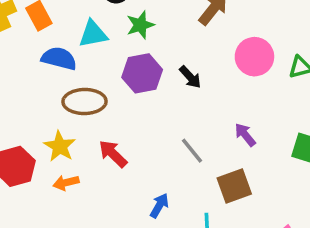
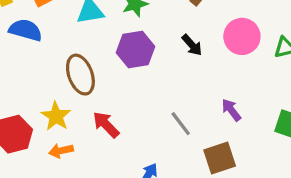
blue semicircle: (59, 58) -> (26, 30), moved
black arrow: (190, 77) -> (192, 45), moved
brown ellipse: (84, 102) -> (80, 75), turned 69

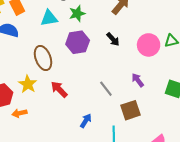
pink circle: (242, 36) -> (149, 45), moved
orange arrow: (61, 151) -> (20, 113), moved

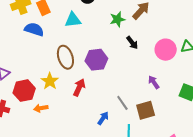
green star: (77, 13) -> (117, 19), moved
purple hexagon: (78, 42) -> (96, 60), moved
red arrow: (59, 89) -> (79, 87), turned 66
gray line: (106, 89) -> (122, 103), moved

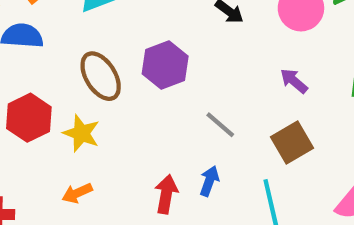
red arrow: (79, 87) -> (166, 194), moved
red hexagon: (24, 91) -> (29, 118), moved
gray line: (122, 103) -> (220, 125), moved

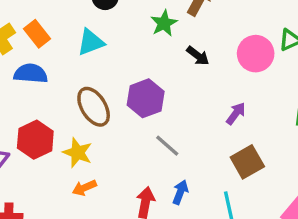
purple arrow: (294, 81) -> (236, 113), moved, turned 85
gray line: (220, 125) -> (167, 146), moved
orange arrow: (77, 193) -> (84, 188), moved

